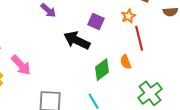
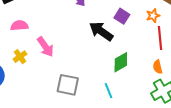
orange semicircle: (126, 62) -> (158, 67), moved

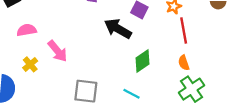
cyan line: (109, 91) -> (132, 94), turned -35

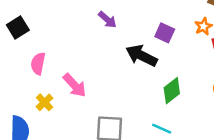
pink semicircle: (27, 30) -> (38, 64), turned -66

